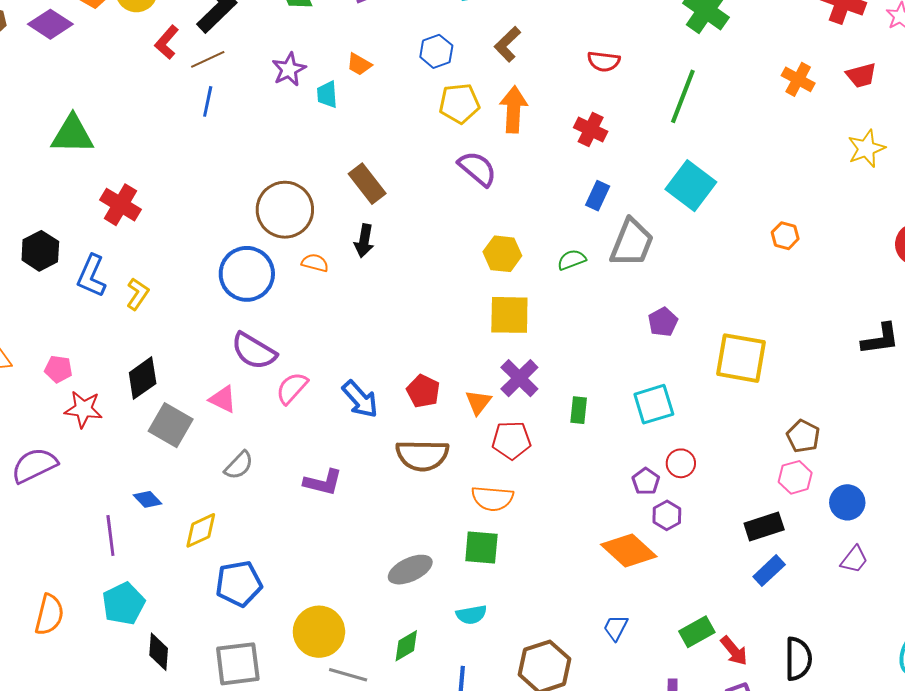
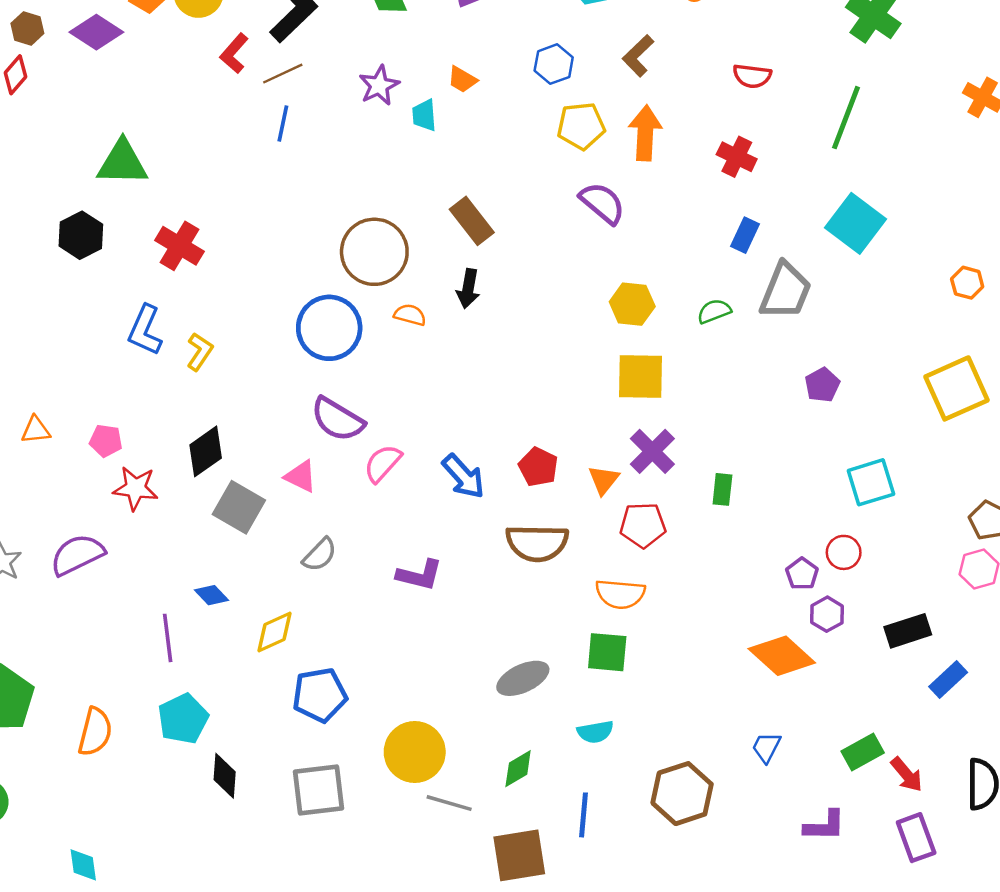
black hexagon: (40, 251) -> (81, 235), moved
yellow square: (741, 358) -> (956, 388), moved, turned -34
cyan square: (654, 404) -> (871, 482), moved
black rectangle: (764, 526) -> (908, 631), moved

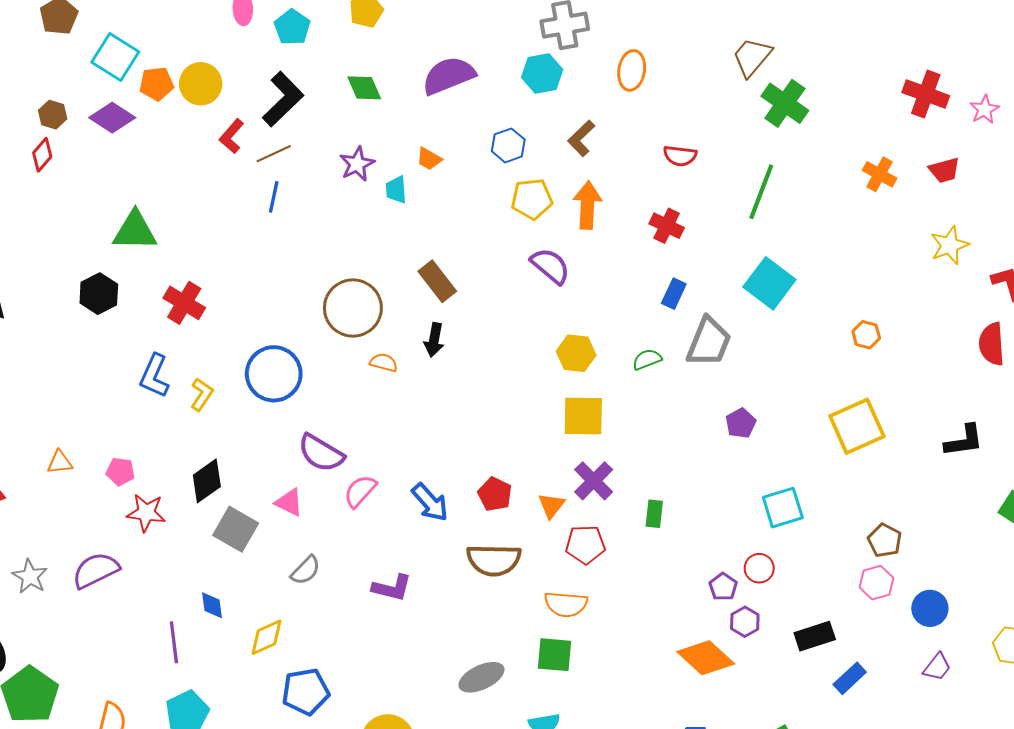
blue circle: (329, 328) -> (274, 374), moved
blue diamond: (212, 595) -> (212, 605), turned 36

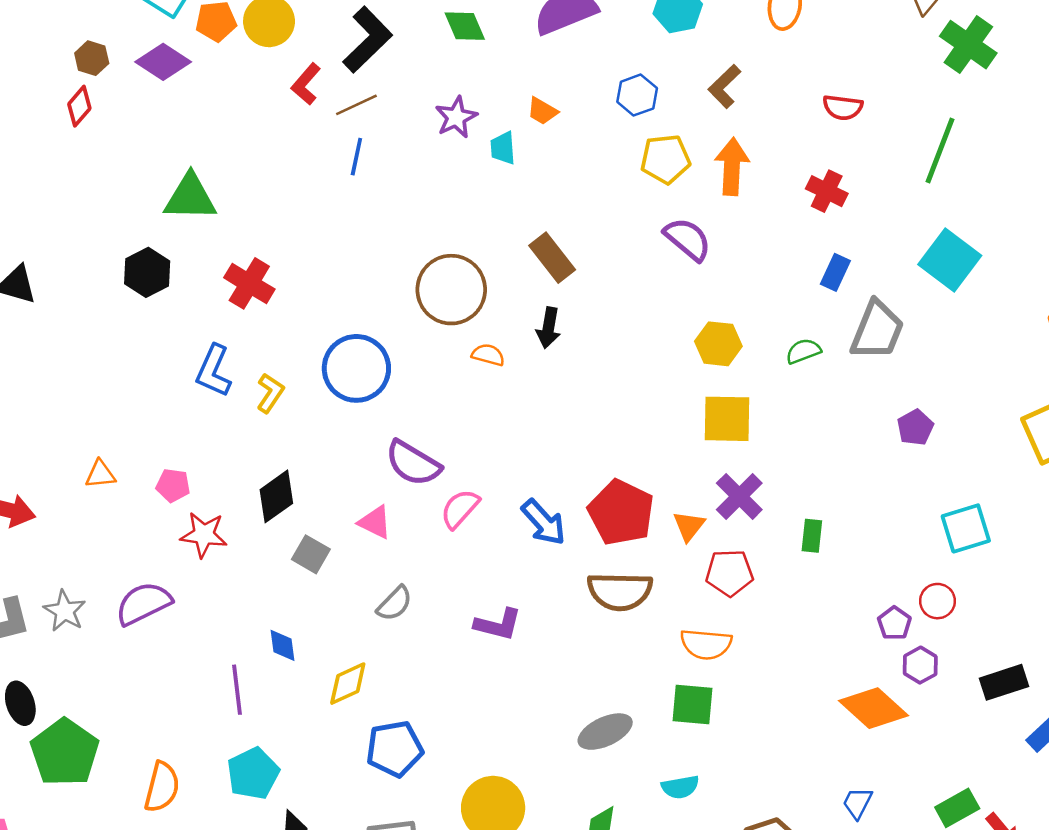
red pentagon: (495, 494) -> (621, 512), size x1.6
gray square: (236, 529) -> (311, 554), size x0.7

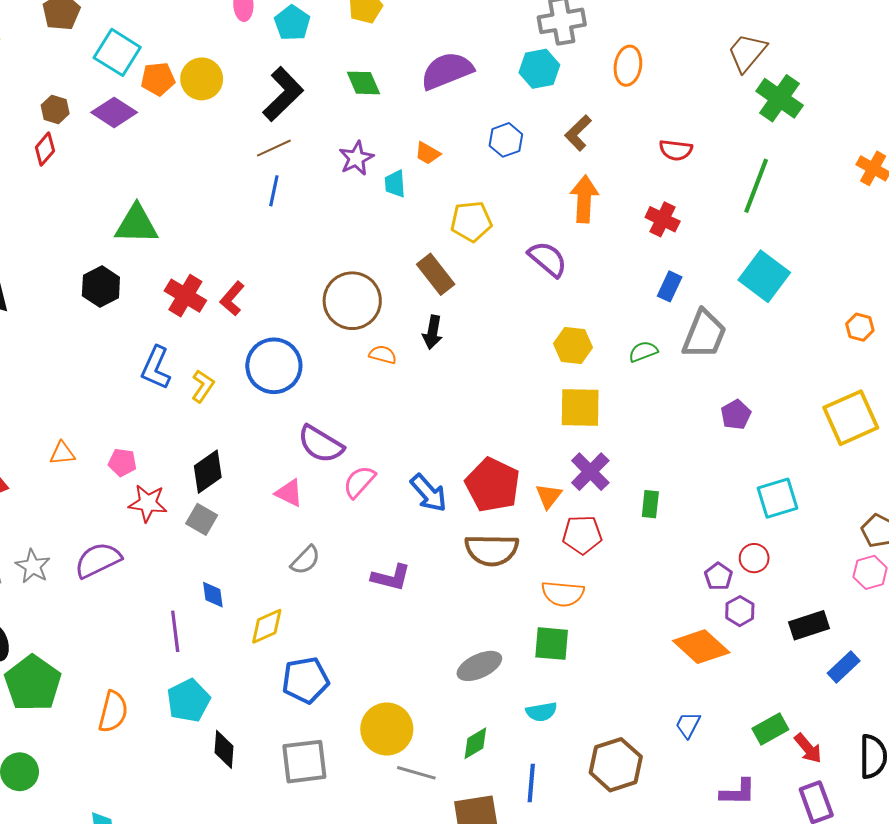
red L-shape: (306, 84) -> (232, 299), moved
yellow pentagon: (665, 159) -> (471, 221), moved
gray square: (311, 554) -> (202, 519), moved

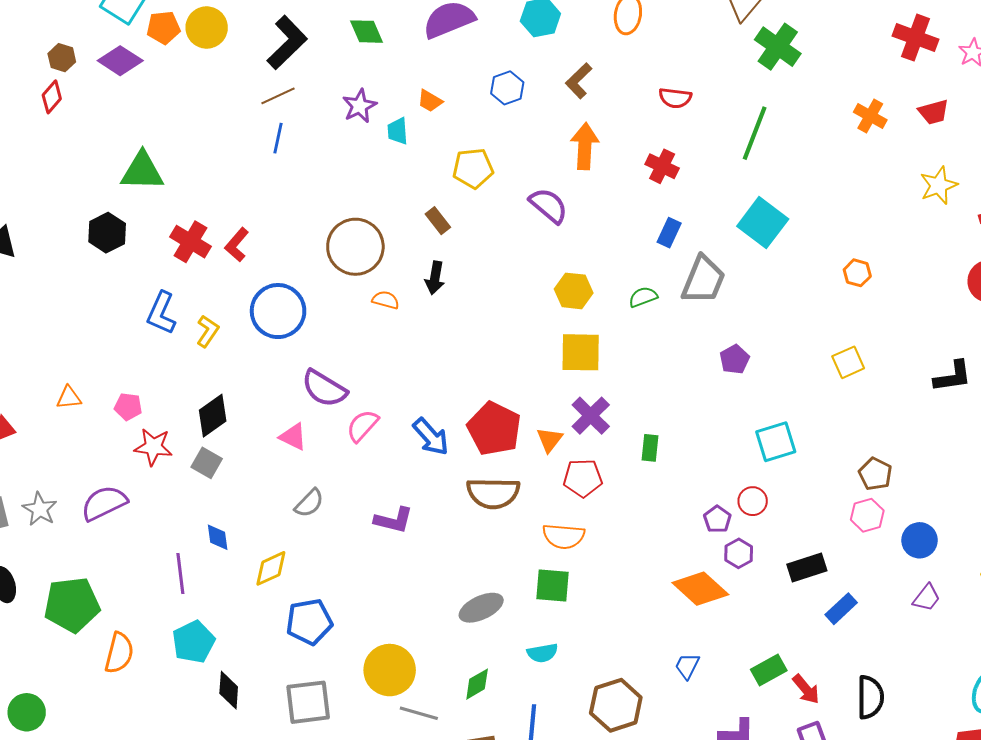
brown rectangle: (436, 274) -> (438, 221), size x0.7
yellow square: (851, 418) -> (848, 362), size x0.6
green pentagon: (33, 683) -> (72, 605), moved, turned 30

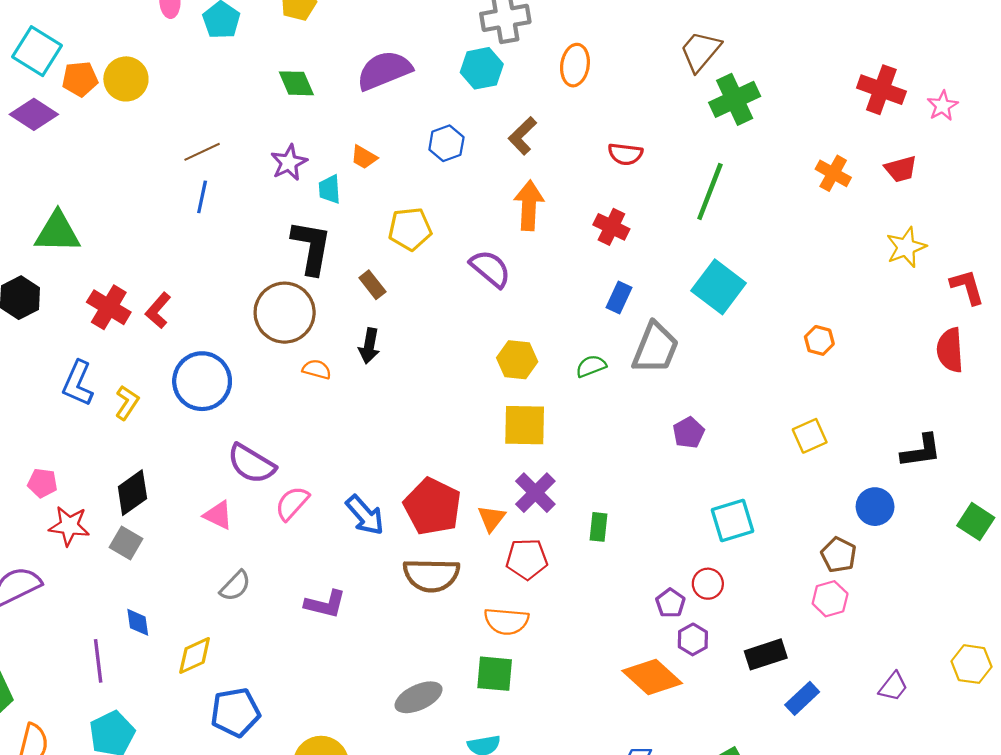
black L-shape: (287, 43) -> (311, 247), moved, turned -36
green cross: (778, 47) -> (735, 99), turned 30
blue circle: (920, 540) -> (875, 507), moved

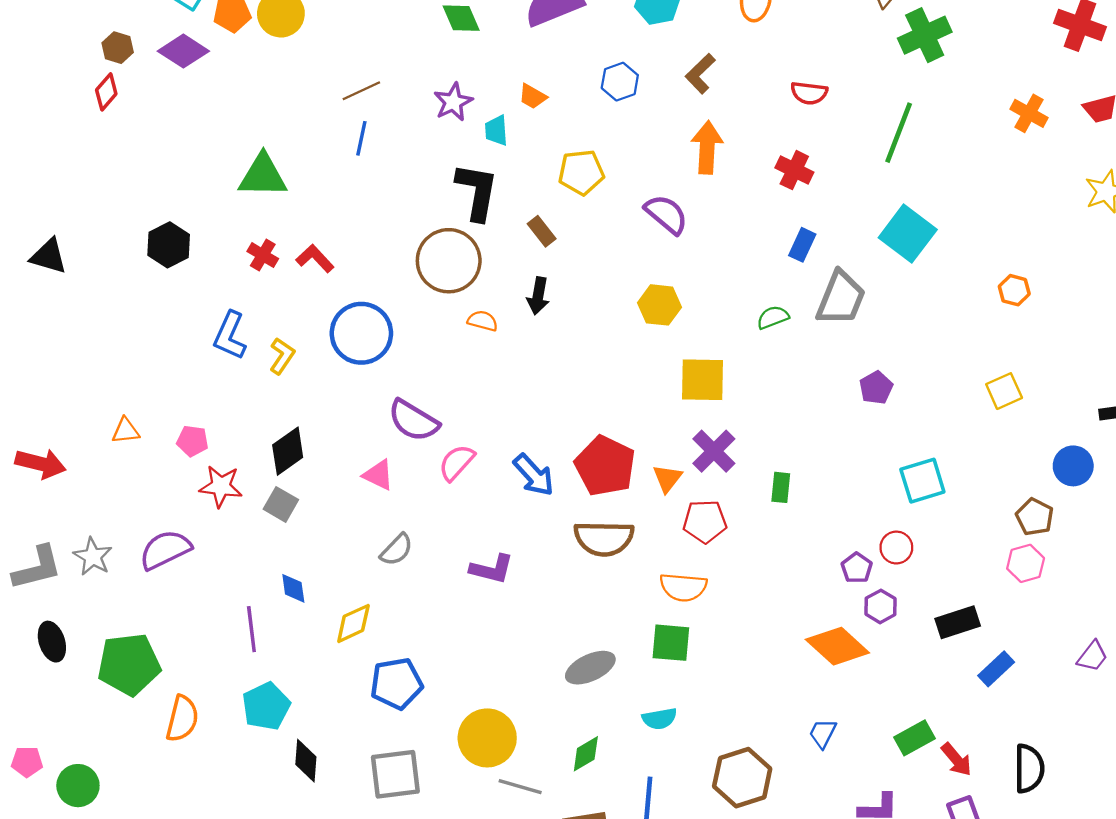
green triangle: (57, 232) -> (263, 176), moved
red cross: (109, 307) -> (263, 255), size x0.7
red L-shape: (158, 310) -> (315, 258), turned 96
yellow hexagon: (517, 360) -> (659, 305), moved

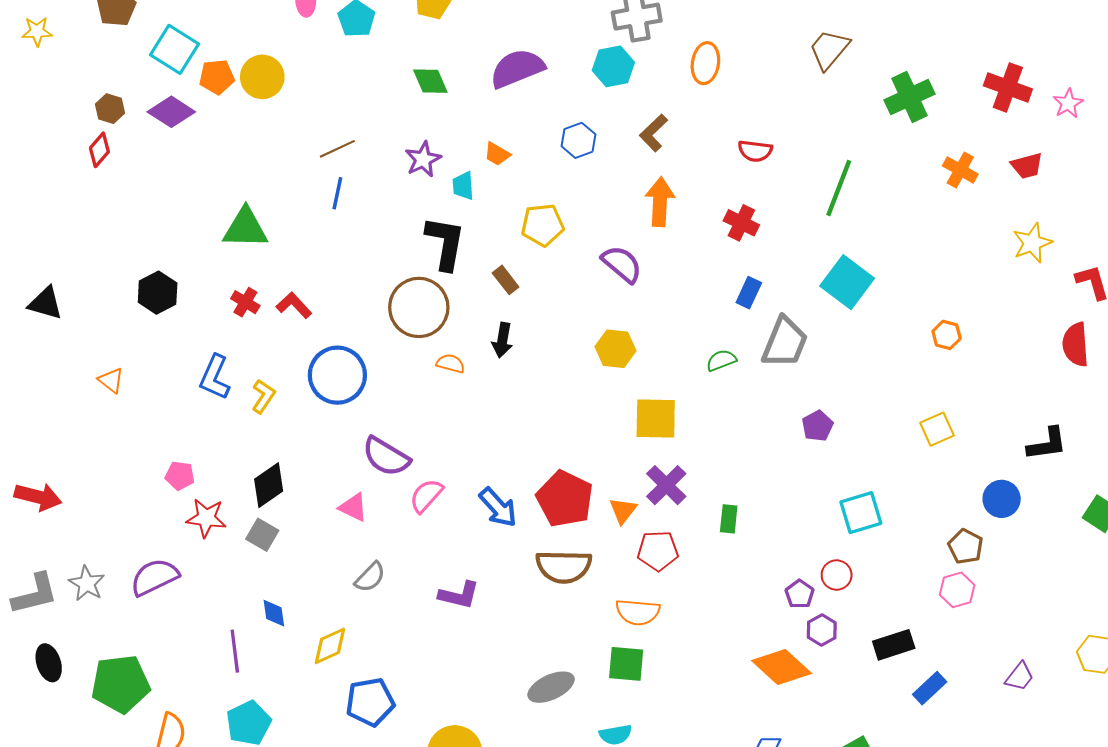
green cross: (925, 35) -> (910, 97), moved
orange triangle: (126, 431) -> (111, 380), moved, turned 44

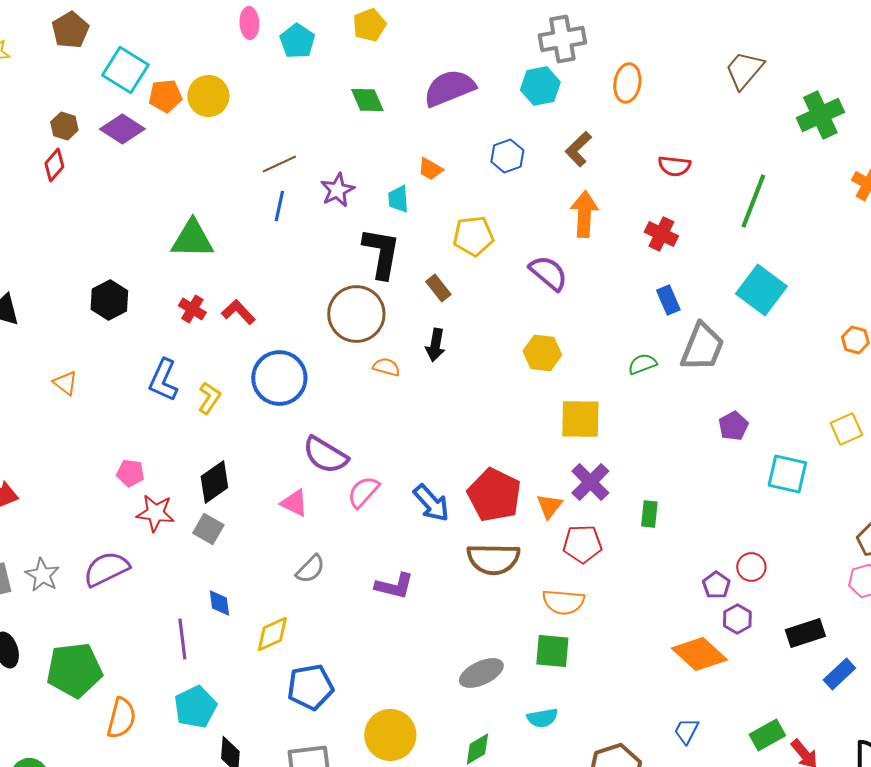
purple star: (423, 159) -> (337, 190), moved
blue rectangle: (749, 293) -> (668, 300), turned -48
cyan square: (861, 513) -> (787, 474), moved, turned 30

